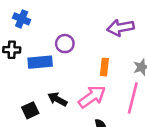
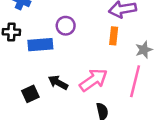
orange rectangle: (104, 67) -> (114, 36), moved

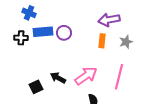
blue rectangle: (40, 45) -> (43, 32), moved
gray star: (144, 50) -> (126, 42), moved

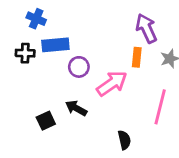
purple arrow: (109, 20) -> (146, 28), turned 75
purple circle: (64, 33) -> (79, 67), moved
pink arrow: (86, 76) -> (112, 83), moved

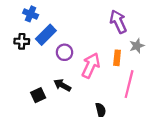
blue rectangle: (55, 45) -> (46, 35), turned -40
orange rectangle: (137, 57) -> (117, 58), moved
pink arrow: (112, 83) -> (91, 65), turned -30

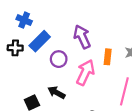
purple arrow: (118, 22) -> (82, 37), moved
orange rectangle: (117, 58) -> (108, 57), moved

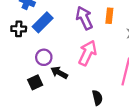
orange rectangle: (108, 57) -> (109, 16), moved
purple circle: (59, 59) -> (44, 57), moved

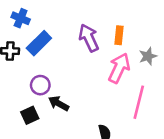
pink arrow: (88, 53) -> (119, 68), moved

